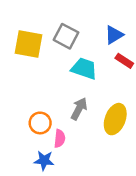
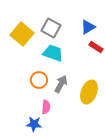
yellow square: (28, 44) -> (22, 34), turned 30
cyan trapezoid: (84, 69) -> (53, 53), moved
orange circle: (40, 123) -> (39, 80), moved

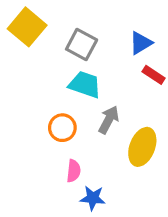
yellow square: (22, 34) -> (27, 27), moved
gray arrow: (61, 84) -> (109, 120), moved
blue star: (34, 124) -> (93, 198), moved

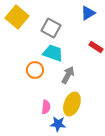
blue triangle: (141, 43) -> (88, 13), moved
orange circle: (62, 128) -> (35, 70), moved
yellow ellipse: (142, 147) -> (72, 104), moved

